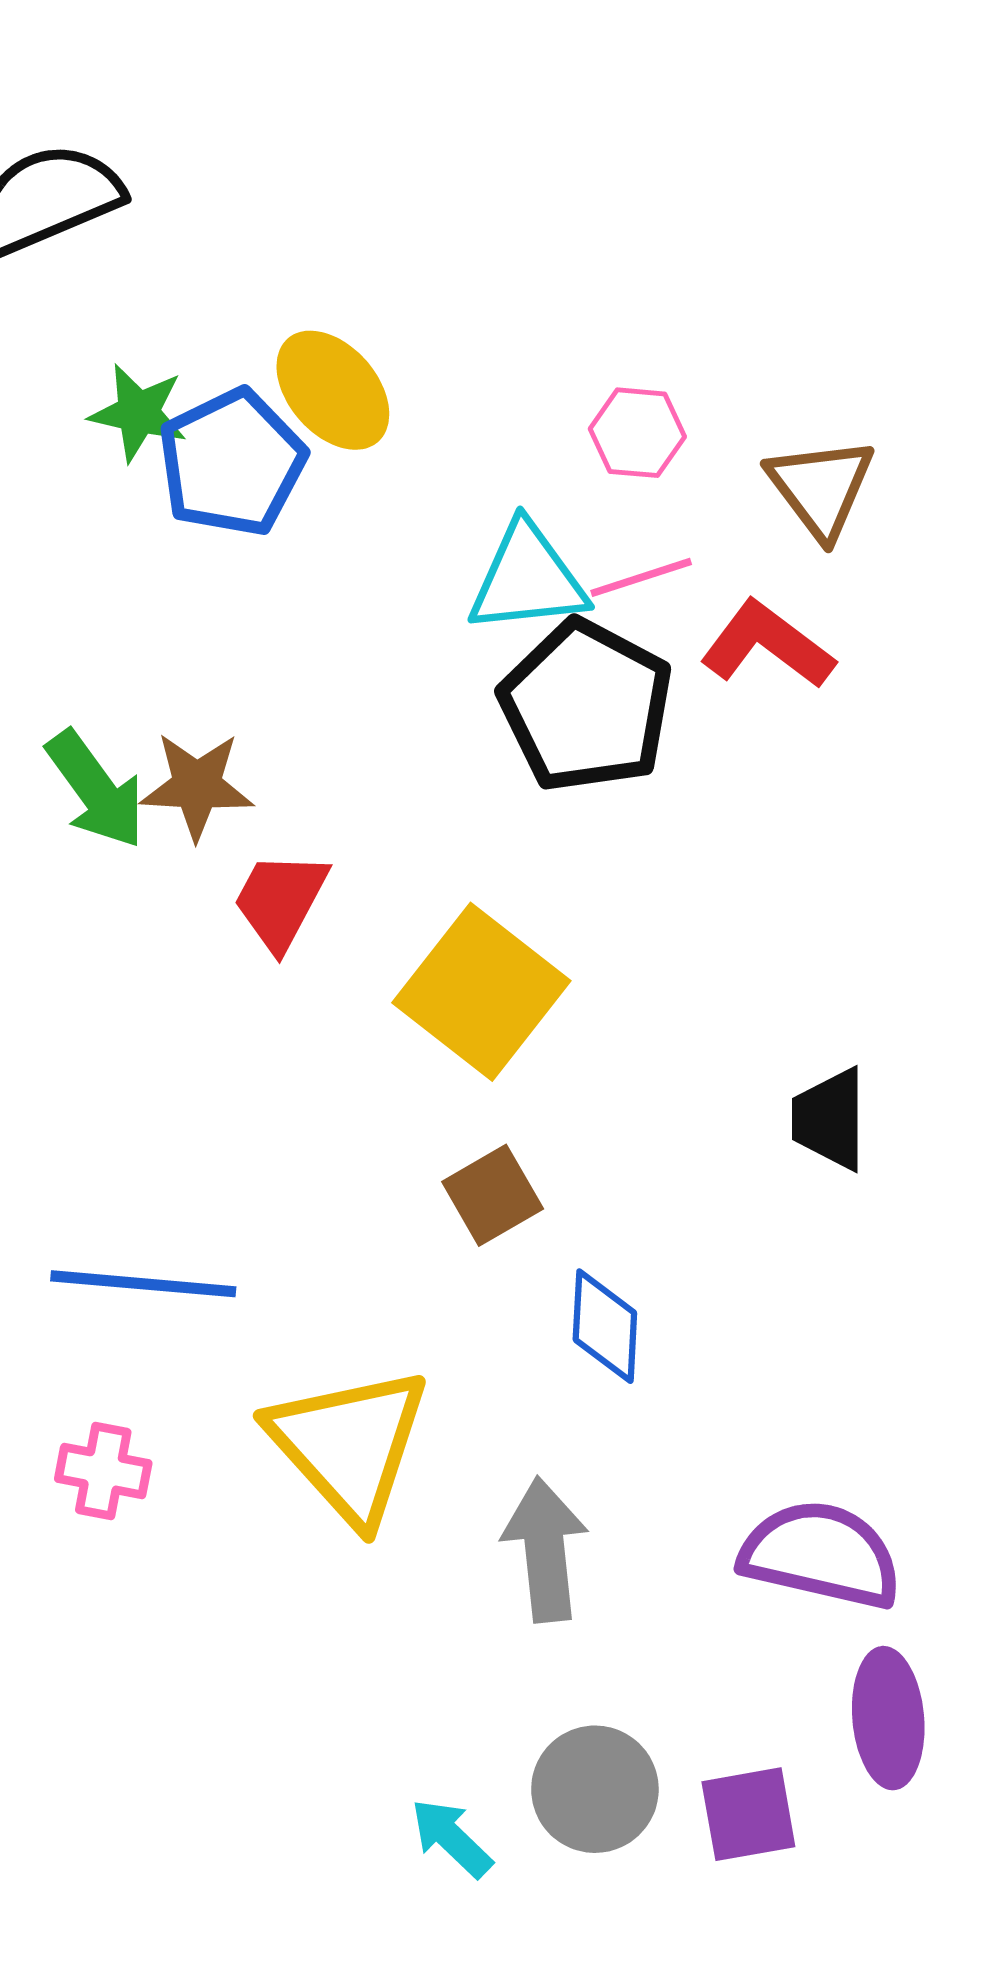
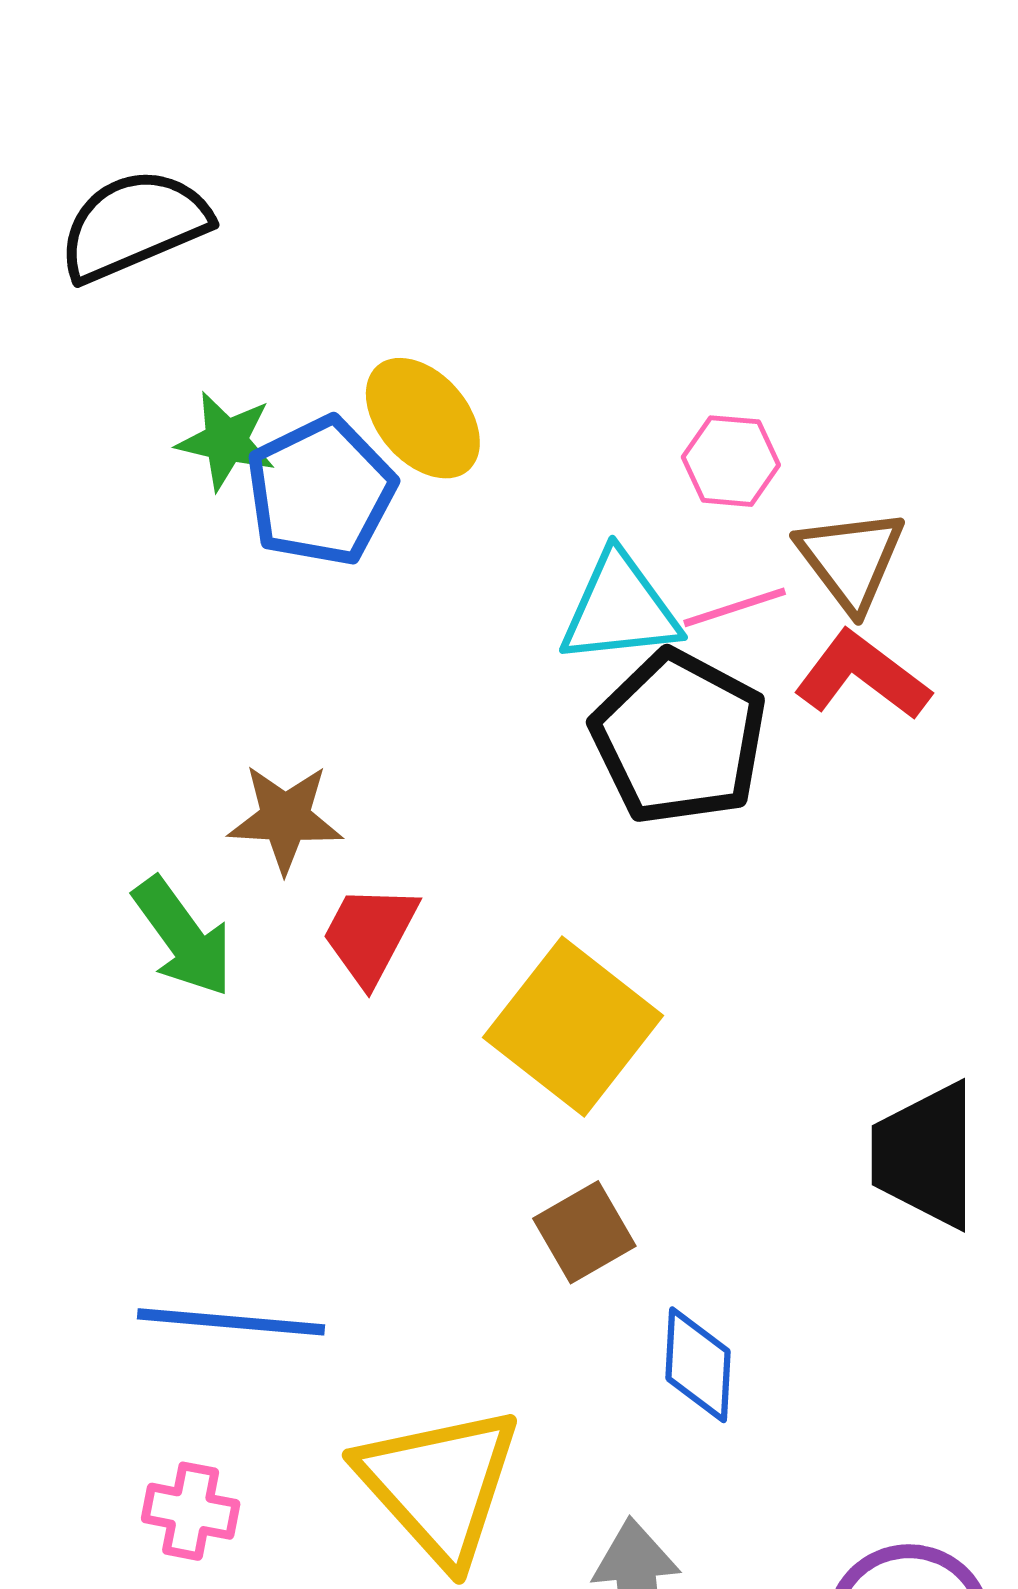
brown triangle: (821, 488) -> (851, 559), moved
green arrow: (96, 790) -> (183, 937), moved
black trapezoid: (830, 1119) -> (925, 1155), size x1.4

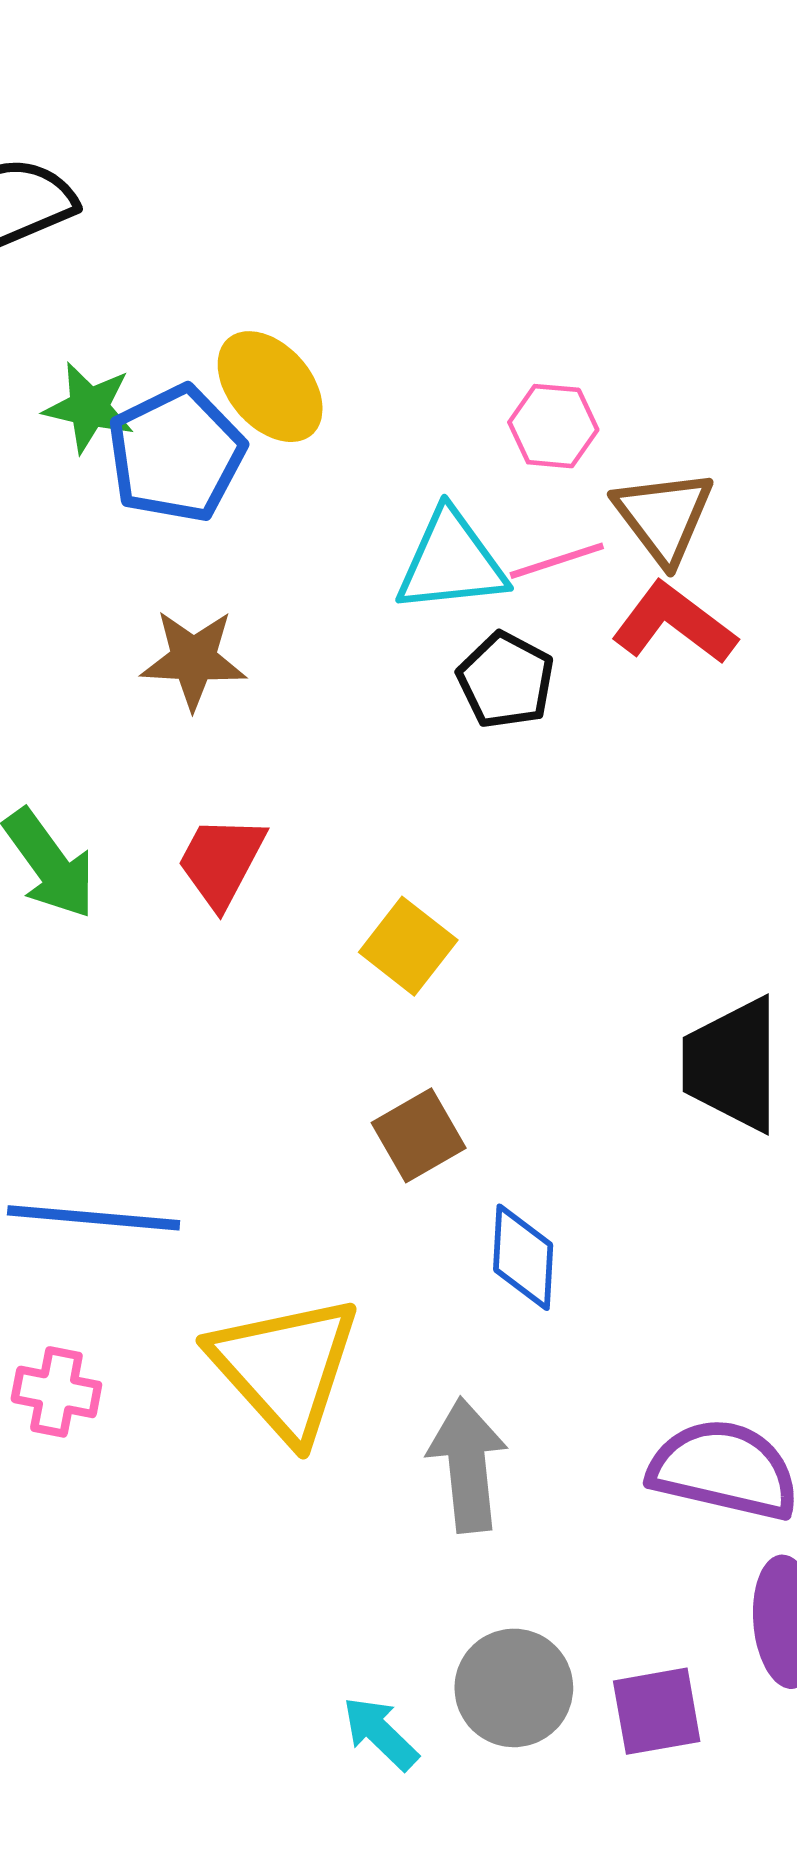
black pentagon: (679, 737) -> (506, 680), size x0.6
brown star: (285, 818) -> (193, 659), moved
yellow square: (573, 1027) -> (408, 946), size x0.6

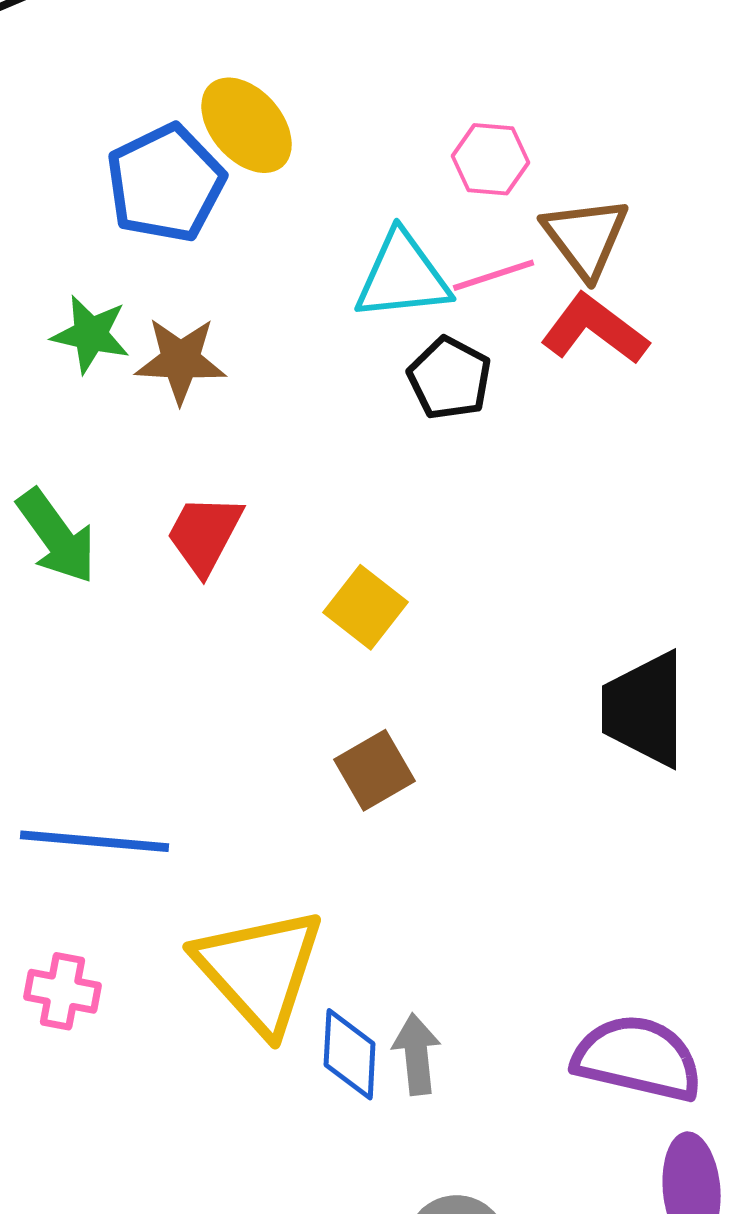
green star: (89, 407) -> (91, 334), moved
blue diamond: (523, 1257) -> (350, 1054), moved
gray arrow: (467, 1465) -> (417, 1054), size x0.7

